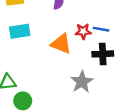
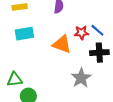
blue line: (101, 29) -> (97, 30), turned 32

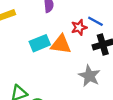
cyan rectangle: (24, 34) -> (40, 43), moved

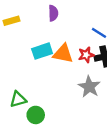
red star: (79, 27) -> (86, 55), moved

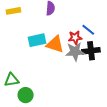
red star: (86, 55) -> (75, 38), moved
gray star: (89, 87) -> (75, 52), moved, turned 30

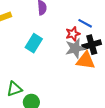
cyan rectangle: (37, 40) -> (34, 43), turned -36
orange triangle: (55, 44) -> (86, 61), moved

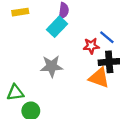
cyan rectangle: (34, 43) -> (57, 27), moved
gray star: (75, 48) -> (52, 66), moved

